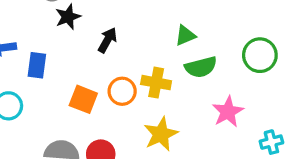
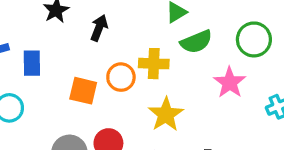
green circle: (260, 55) -> (254, 39), moved

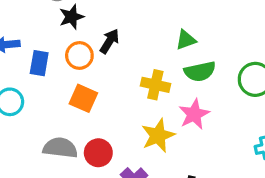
orange circle: (121, 77) -> (79, 55), moved
pink star: (230, 83) -> (194, 114), moved

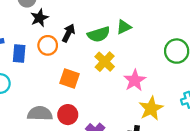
green semicircle: (200, 71) -> (99, 34), moved
yellow cross: (155, 85) -> (105, 62), turned 36
orange square: (83, 98) -> (70, 79), moved
yellow star: (158, 136) -> (151, 108), moved

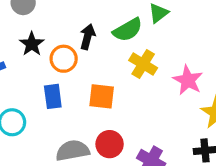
black star: (39, 18) -> (32, 44), moved
blue rectangle: (19, 54) -> (53, 96), moved

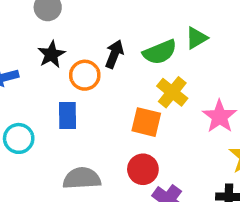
orange square: (102, 96) -> (146, 122), moved
red circle: (110, 144) -> (143, 169), moved

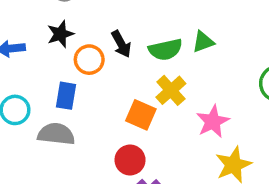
black arrow: (114, 54) -> (121, 44), turned 120
gray semicircle: (82, 178) -> (56, 134), moved

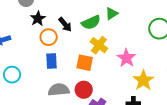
black star: (60, 34) -> (38, 19), moved
blue rectangle: (66, 96) -> (52, 61), moved
gray semicircle: (56, 134) -> (59, 90), moved

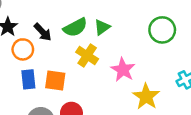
green triangle: (112, 14) -> (102, 27), moved
orange square: (85, 63) -> (55, 80), moved

